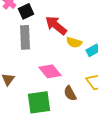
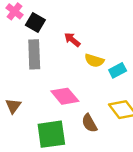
black square: (26, 11) -> (35, 22), turned -35
red arrow: (56, 25) -> (72, 40), size x0.6

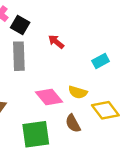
yellow semicircle: (94, 61) -> (78, 92), moved
cyan rectangle: (118, 70) -> (101, 61), moved

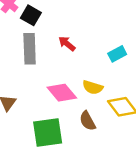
red arrow: (56, 42) -> (67, 44), moved

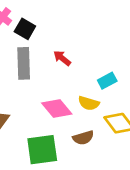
cyan rectangle: (117, 54) -> (107, 81), moved
brown semicircle: (88, 121) -> (83, 138), turned -78

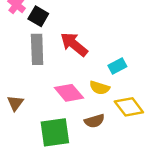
red arrow: (62, 58) -> (74, 44), size x1.6

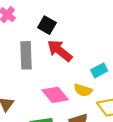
black square: (38, 16) -> (47, 25), moved

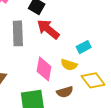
pink diamond: (55, 95) -> (44, 69), turned 50

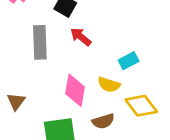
red arrow: (48, 29) -> (81, 37), size x0.7

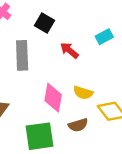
red arrow: (81, 37) -> (69, 50), moved
cyan rectangle: (129, 61) -> (104, 37), moved

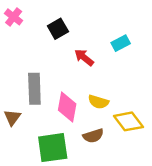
black square: (44, 23) -> (58, 29), turned 30
gray rectangle: (22, 55) -> (34, 89), moved

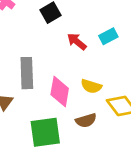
cyan rectangle: (121, 43) -> (108, 36), moved

